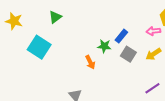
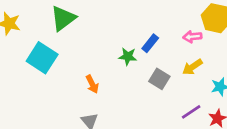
green triangle: (55, 17) -> (63, 18), size x1.5
gray square: (128, 54) -> (159, 79), moved
orange arrow: (90, 62) -> (92, 84), moved

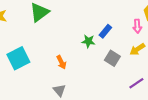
pink arrow: (192, 37) -> (137, 26), turned -88
cyan square: (42, 58) -> (18, 58), moved, turned 30

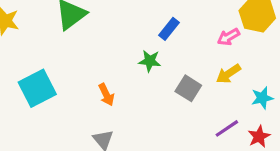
pink arrow: (137, 26) -> (228, 37), turned 64
blue rectangle: (105, 31) -> (169, 29), moved

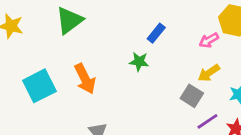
gray square: (188, 88) -> (192, 96), moved
orange arrow: (106, 95) -> (85, 79), moved, size x1.5

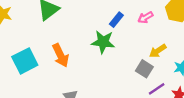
pink arrow: (209, 40) -> (145, 17), moved
green star: (139, 62) -> (103, 42), size x1.5

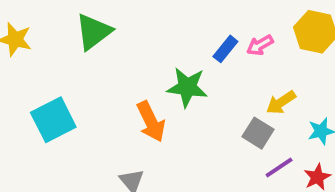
blue rectangle: (116, 20) -> (225, 49), moved
orange arrow: (61, 55) -> (151, 122), moved

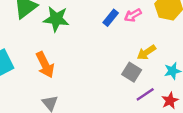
green star: (187, 87) -> (56, 19), moved
orange arrow: (151, 122) -> (45, 65), moved

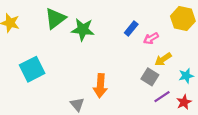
pink arrow: (133, 15) -> (151, 38), moved
orange arrow: (45, 65) -> (100, 86), moved, turned 30

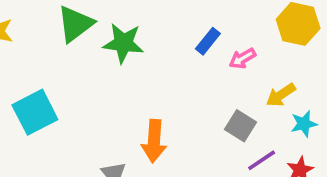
yellow arrow: (163, 59) -> (281, 95), moved

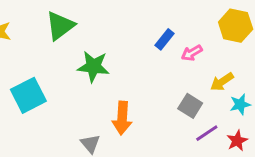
green star: (123, 43) -> (93, 67), moved

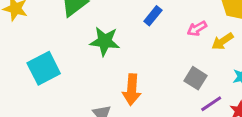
blue rectangle: (164, 39) -> (153, 16), moved
yellow arrow: (222, 82) -> (223, 41), moved

